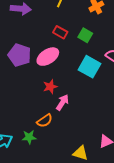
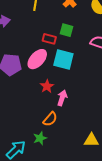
red rectangle: (60, 32) -> (49, 39), moved
cyan square: (90, 67) -> (63, 60), moved

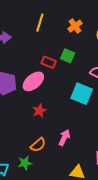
cyan square: (63, 60) -> (82, 94), moved
pink arrow: (62, 98) -> (64, 138), moved

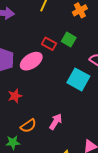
red star: (39, 111) -> (15, 96), moved

